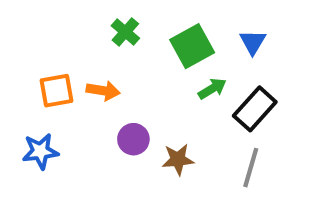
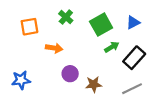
blue triangle: (253, 42) -> (133, 22), turned 32
orange square: (57, 91) -> (29, 27), moved
gray line: (251, 168) -> (132, 89), turned 48

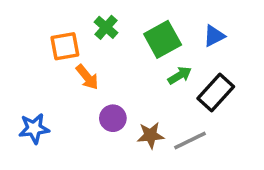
orange square: (29, 27) -> (65, 46), moved
orange arrow: (54, 48) -> (87, 77), turned 42
gray line: (132, 89) -> (190, 140), moved

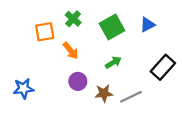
green arrow: (180, 75) -> (113, 62), moved
orange arrow: (87, 77) -> (71, 51), moved
black rectangle: (216, 92) -> (163, 67), moved

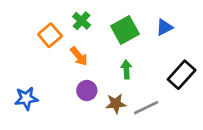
orange square: (45, 32) -> (50, 35), turned -30
green arrow: (113, 62) -> (126, 69), turned -63

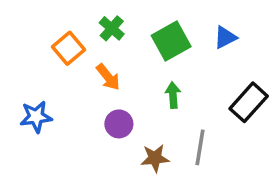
blue star: (26, 98) -> (36, 117), moved
brown star: (116, 104) -> (155, 158), moved
gray line: (146, 108) -> (200, 147), turned -55

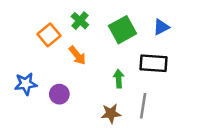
green arrow: (173, 95) -> (119, 79), moved
black rectangle: (249, 102) -> (153, 63), moved, turned 52
purple circle: (119, 124) -> (59, 94), moved

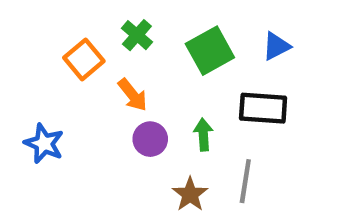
blue star: (26, 84) -> (44, 143), turned 30
purple circle: (59, 94) -> (150, 139), moved
brown star: (111, 113) -> (190, 194), turned -30

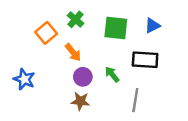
green square: (210, 51) -> (116, 28), turned 35
green arrow: (203, 135) -> (112, 74), turned -35
brown star: (190, 194) -> (80, 101), moved, turned -30

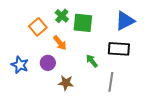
blue triangle: (152, 26) -> (125, 21), size x1.5
green square: (116, 28) -> (83, 23), moved
purple circle: (83, 77) -> (48, 63), moved

